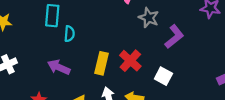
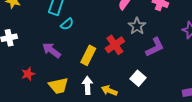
cyan semicircle: (69, 34) -> (67, 24), turned 32
red cross: (130, 61) -> (115, 45), moved

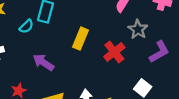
cyan semicircle: (67, 24) -> (26, 26), moved
yellow rectangle: (88, 55) -> (80, 39), moved

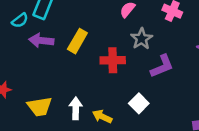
red cross: (114, 52) -> (113, 60), turned 30
purple arrow: (43, 62) -> (41, 40), moved, turned -35

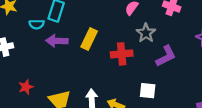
cyan semicircle: (20, 20) -> (37, 24), turned 40
white square: (139, 103) -> (148, 91), turned -35

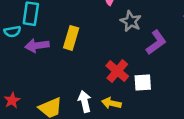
red cross: (122, 54) -> (117, 71), moved, turned -35

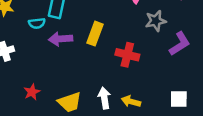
gray star: (131, 21) -> (156, 21), turned 30
red cross: (117, 71) -> (127, 55), moved, turned -30
white square: (143, 83) -> (179, 99), moved

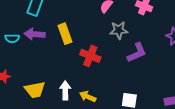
cyan semicircle: (37, 23) -> (12, 38), moved
yellow rectangle: (95, 34) -> (65, 34), turned -48

